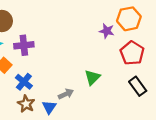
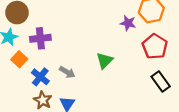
green triangle: (92, 77) -> (105, 60), moved
gray arrow: (66, 94) -> (67, 72), moved, turned 56

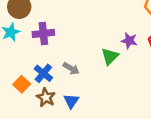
purple star: (128, 23) -> (129, 41), moved
orange square: (19, 59) -> (22, 84), moved

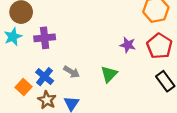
green triangle: (110, 56) -> (109, 74), moved

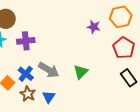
purple star: (128, 45) -> (94, 27), moved
gray arrow: (72, 72) -> (49, 70), size x1.5

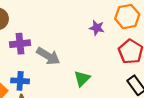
gray arrow: (49, 70) -> (48, 56), moved
blue cross: (26, 74) -> (20, 81), turned -35

